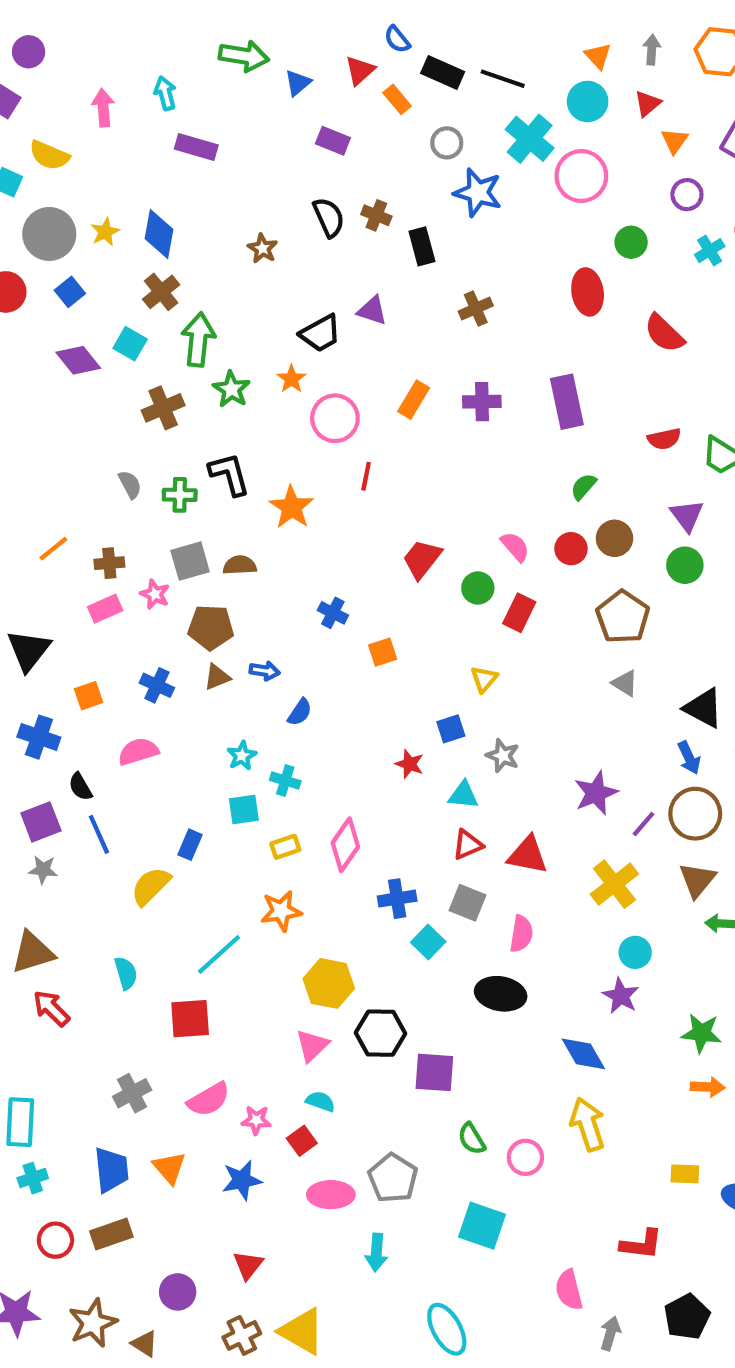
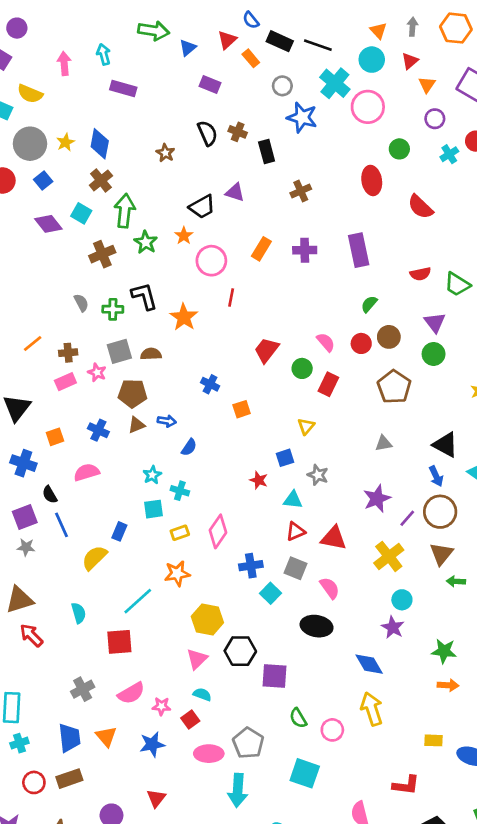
gray triangle: (625, 683) -> (384, 443), moved, turned -42
pink semicircle: (521, 934) -> (330, 588), turned -45
cyan arrow: (376, 1253) -> (238, 790), size x1.4

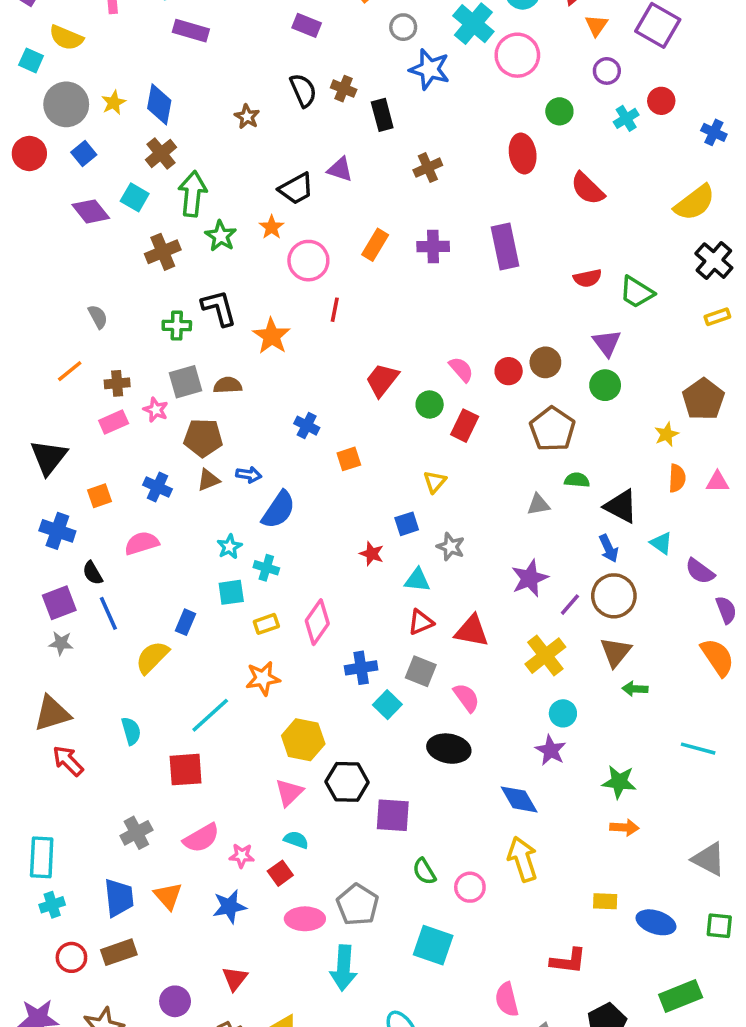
gray semicircle: (81, 303) -> (98, 317), moved
green semicircle: (369, 304) -> (577, 480), moved, turned 54
blue semicircle: (189, 447) -> (279, 510), size x1.6

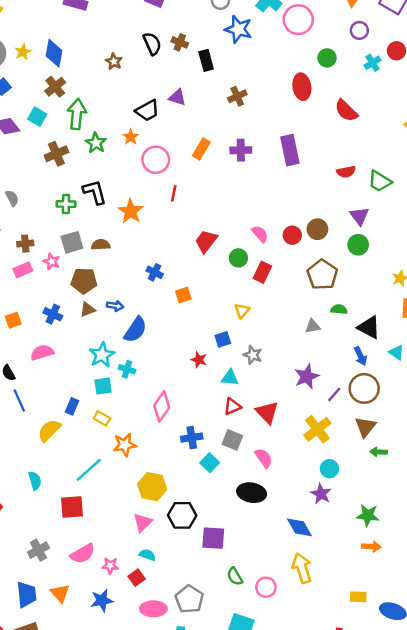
cyan star: (229, 547) -> (102, 355), size x1.5
yellow rectangle: (266, 624) -> (102, 418), moved, turned 49
red triangle: (472, 631) -> (267, 412), turned 35

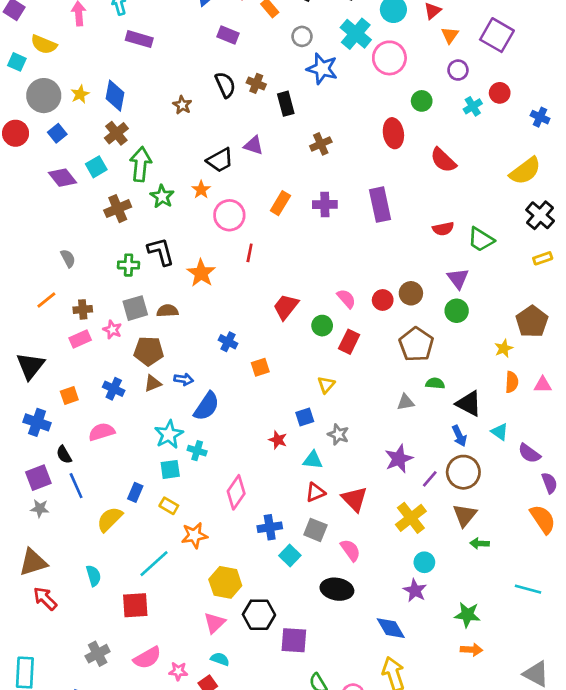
cyan square: (37, 117) -> (96, 167), turned 30

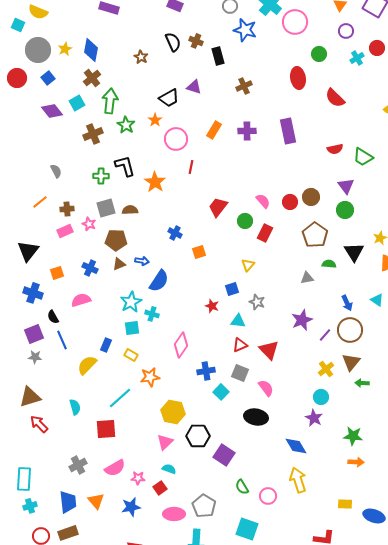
black triangle: (469, 404) -> (354, 252), moved, turned 30
yellow cross: (411, 518) -> (326, 369), moved, size x0.7
purple square: (294, 640) -> (224, 455), turned 30

